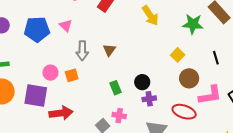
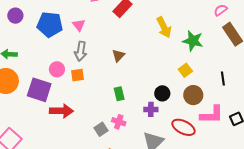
green star: (193, 24) -> (193, 41), moved
gray arrow: (82, 51) -> (81, 51), moved
black circle: (142, 82) -> (162, 93), moved

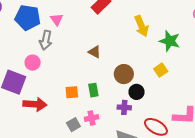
gray arrow: (81, 51) -> (46, 40), moved
brown triangle: (118, 56) -> (95, 52), turned -48
orange square: (78, 75) -> (72, 92), moved
brown circle: (193, 95) -> (124, 74), moved
pink cross: (119, 122) -> (92, 118), turned -32

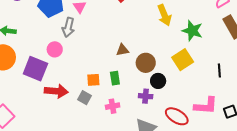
brown triangle: (95, 52) -> (122, 50), moved, turned -40
yellow square: (161, 70) -> (183, 60), size x1.5
gray square: (73, 125) -> (85, 98), moved, turned -32

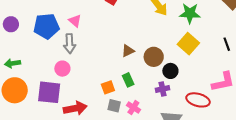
gray square: (85, 98) -> (114, 106), moved
pink cross: (113, 106) -> (133, 108), turned -32

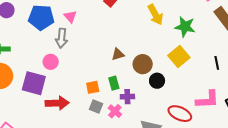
purple cross: (162, 89) -> (127, 97), moved

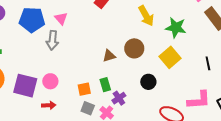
pink circle: (51, 62) -> (50, 81), moved
brown circle: (143, 64) -> (134, 48), moved
purple cross: (127, 97) -> (119, 98), turned -32
red arrow: (57, 103) -> (49, 105), size x0.6

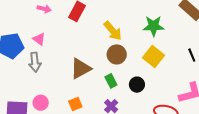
yellow arrow: (146, 16) -> (113, 31), moved
brown triangle: (109, 56) -> (81, 69), moved, size x1.6
green rectangle: (105, 85) -> (111, 81), moved

